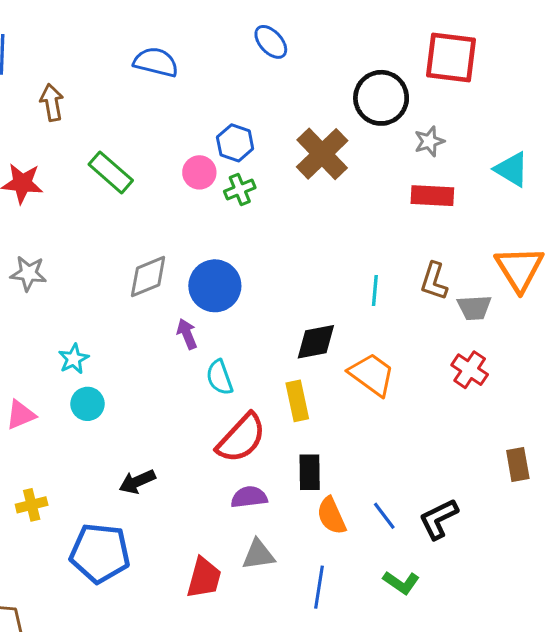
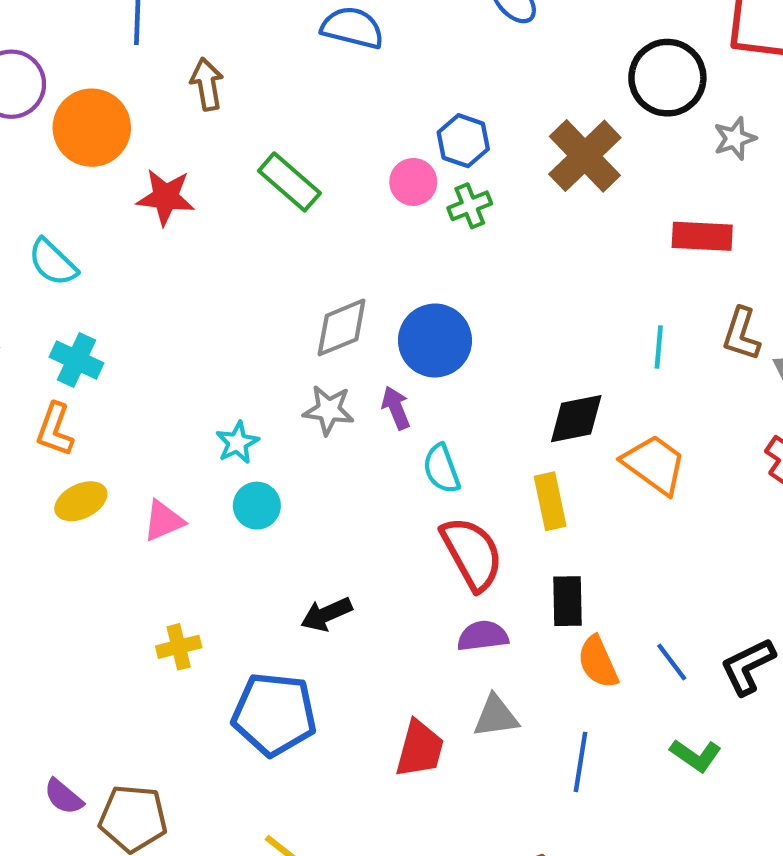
red rectangle: (432, 196) -> (702, 236), moved
gray star: (28, 273) -> (329, 410), moved
red semicircle: (241, 438) -> (472, 553), turned -72

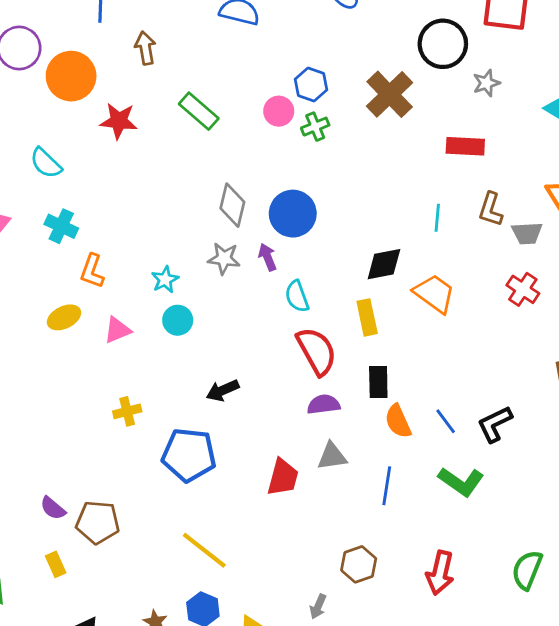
gray diamond: (342, 327) -> (232, 205), turned -54
orange L-shape: (55, 430) -> (92, 271), moved
green L-shape: (696, 755) -> (461, 482), size x1.4

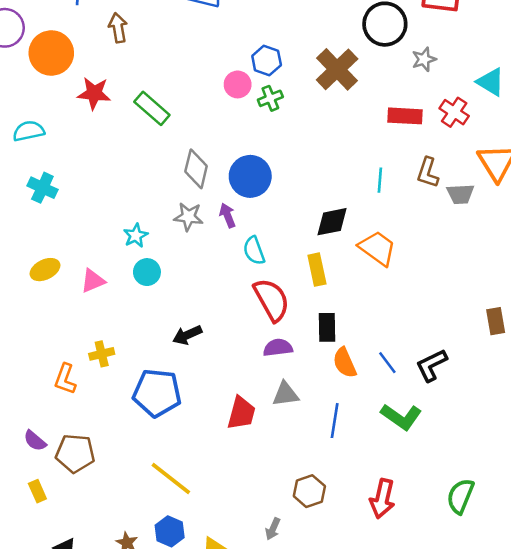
green rectangle: (199, 111) -> (152, 108), moved
cyan semicircle: (46, 163) -> (29, 131), turned 124
orange L-shape: (92, 271) -> (65, 379), moved
red cross: (523, 289) -> (454, 112), moved

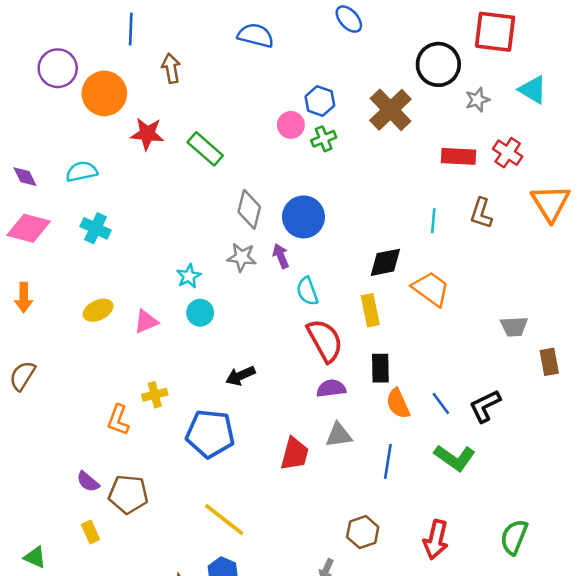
cyan triangle: (491, 82) -> (533, 90), moved
gray trapezoid: (460, 194) -> (514, 327), moved

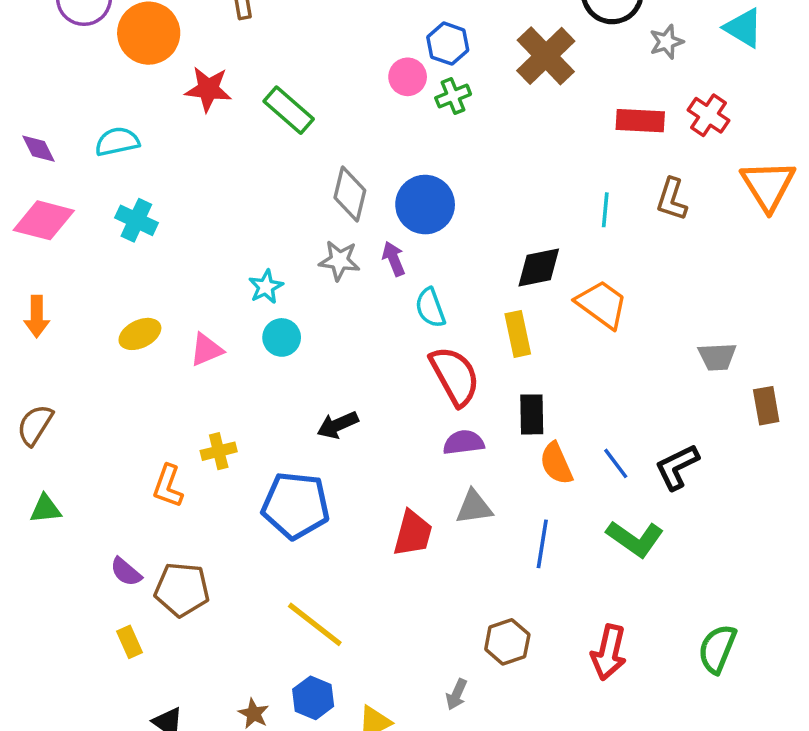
green triangle: (35, 557) -> (45, 509), moved, turned -30

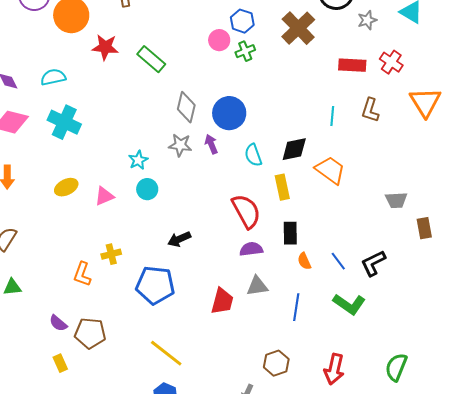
cyan cross: (136, 220) -> (64, 122), size x1.4
cyan semicircle: (430, 308) -> (253, 155), moved
orange semicircle: (556, 463) -> (304, 261), size x0.7

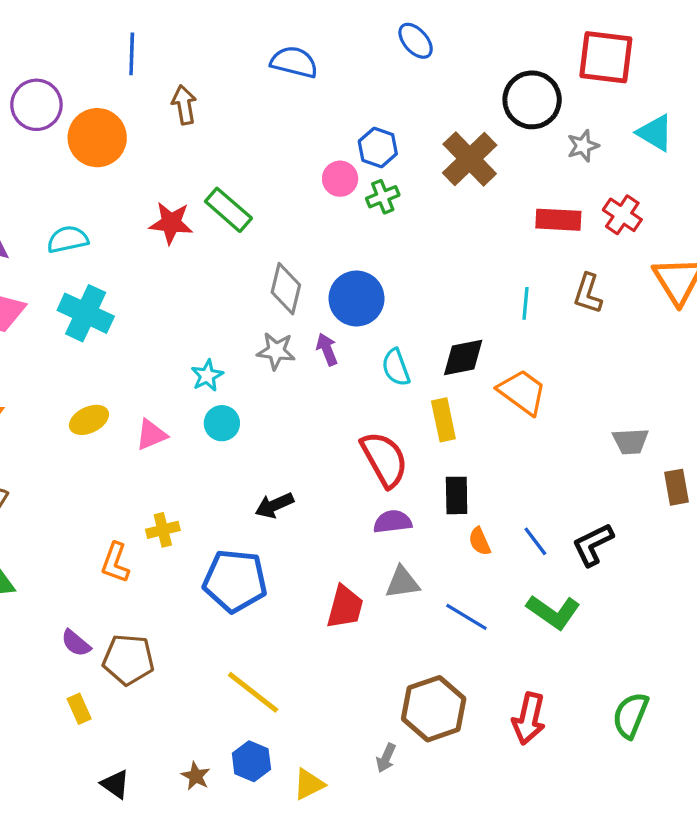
red star: (105, 47) -> (171, 223), moved
blue line: (296, 307) -> (466, 617), turned -68
brown hexagon: (276, 363) -> (434, 709), size x1.5

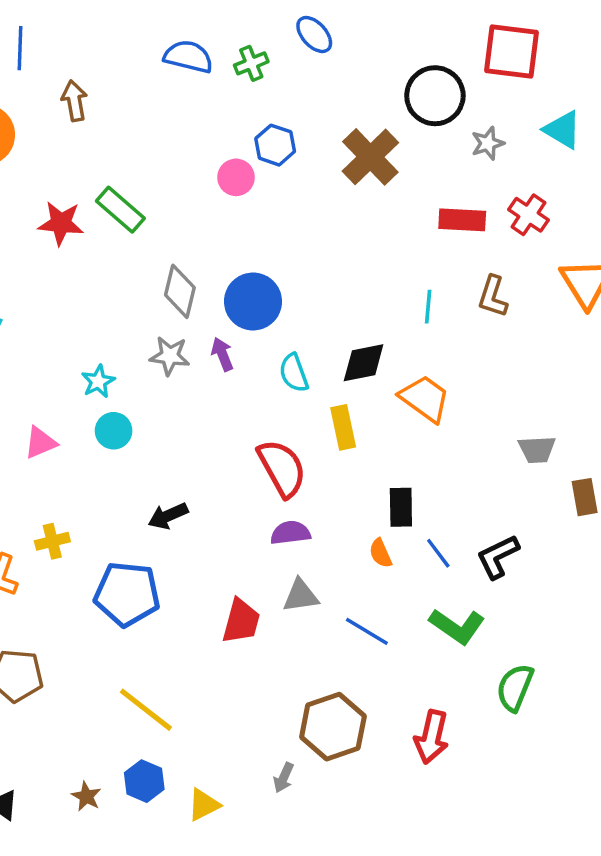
green cross: (383, 197) -> (251, 63), moved
black rectangle: (457, 495) -> (401, 507), moved
green semicircle: (631, 715) -> (515, 688), moved

